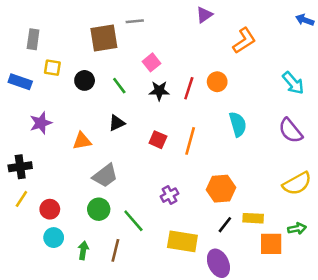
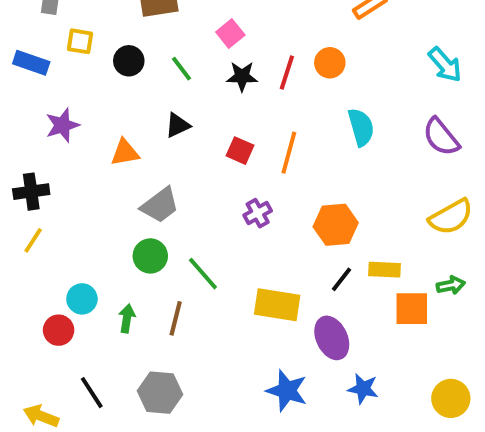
purple cross: (170, 195) -> (258, 213), moved
red circle: (50, 209) -> (59, 330), moved

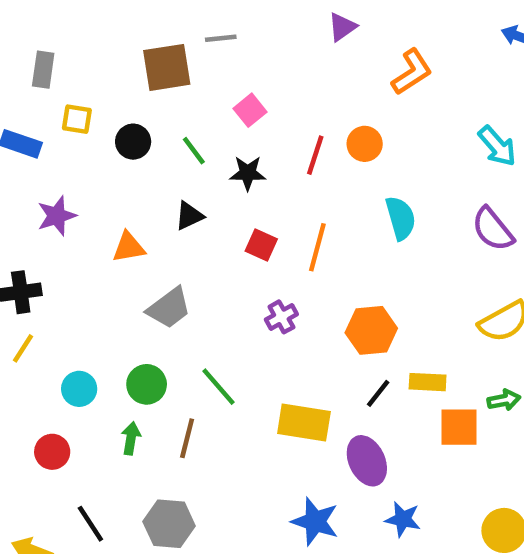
black star: (242, 76) -> (248, 173), moved
green circle: (150, 256) -> (147, 384), moved
cyan circle: (82, 299) -> (79, 389), moved

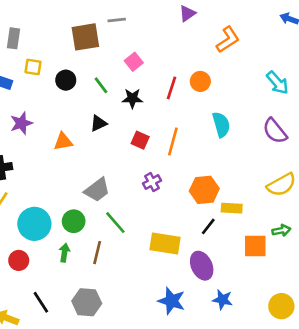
gray trapezoid: (169, 308) -> (97, 190), moved
yellow rectangle: (428, 382) -> (232, 208), moved
cyan circle: (79, 389) -> (34, 224), size x1.6

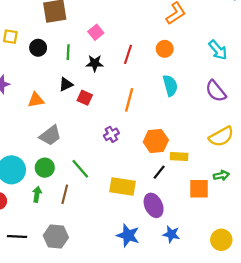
orange circle: (200, 81) -> (165, 49), moved
green line: (101, 85) -> (68, 52), turned 40
red square: (140, 140) -> (85, 98), moved
gray trapezoid: (97, 190) -> (50, 135), moved
black line: (41, 302) -> (17, 236), turned -54

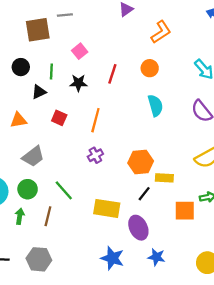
black triangle: (66, 84) -> (39, 92), moved
red square: (85, 98) -> (59, 118), moved
orange line: (129, 100) -> (95, 120), moved

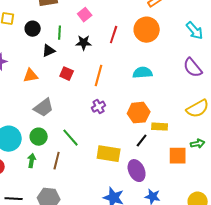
orange circle: (150, 68) -> (147, 30), size x1.6
cyan semicircle: (155, 105) -> (143, 73), moved, turned -78

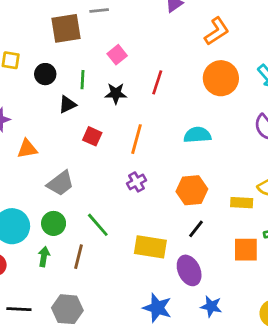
orange circle: (147, 30) -> (221, 78), moved
orange triangle: (31, 76) -> (27, 149), moved
yellow rectangle: (160, 127) -> (242, 203), moved

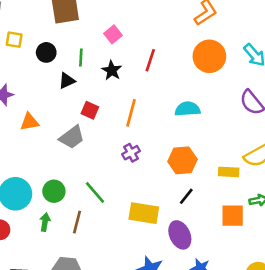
black star: (116, 93) -> (112, 70), turned 30
gray trapezoid: (60, 183) -> (72, 137), moved

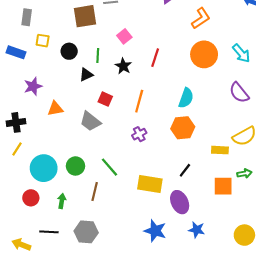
cyan semicircle: (188, 109) -> (186, 98), turned 114
gray trapezoid: (72, 137) -> (90, 121), turned 75
orange hexagon: (182, 160) -> (183, 128), moved
green arrow: (45, 222) -> (62, 201), moved

